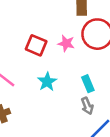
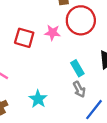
cyan star: (47, 82) -> (38, 99), moved

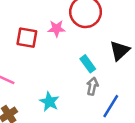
gray arrow: (79, 89) -> (92, 86), turned -133

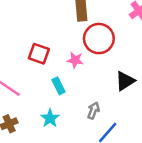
pink star: (57, 29) -> (75, 60), moved
cyan rectangle: (88, 64) -> (59, 86), moved

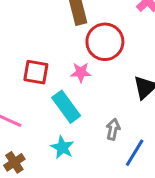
cyan rectangle: (59, 86) -> (66, 107), size x1.5

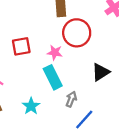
red square: (36, 72) -> (21, 46), turned -30
cyan rectangle: (66, 107) -> (53, 77), moved

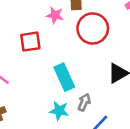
pink star: (55, 53) -> (55, 15), moved
cyan star: (31, 106) -> (59, 111), moved, turned -30

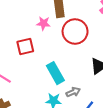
gray arrow: (84, 102) -> (73, 92), turned 48

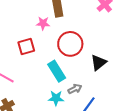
red circle: (75, 31) -> (70, 44), moved

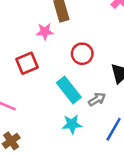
red circle: (70, 44) -> (82, 54), size x0.7
gray arrow: (75, 89) -> (97, 99), moved

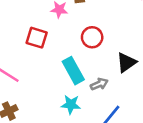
red square: (27, 63) -> (37, 38), turned 30

